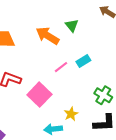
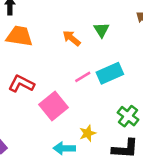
orange arrow: (47, 36) -> (72, 38), size x0.7
cyan rectangle: (83, 61) -> (110, 73), size x1.5

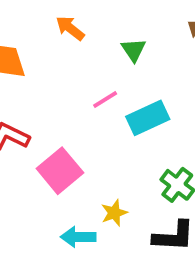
orange arrow: (72, 38) -> (70, 28), moved
pink line: (83, 77) -> (105, 99), moved

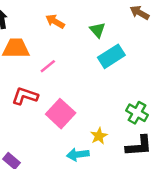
pink line: (105, 99) -> (48, 66), moved
cyan rectangle: (148, 118) -> (111, 56), moved

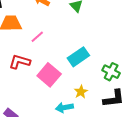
cyan rectangle: (111, 56) -> (78, 57), moved

